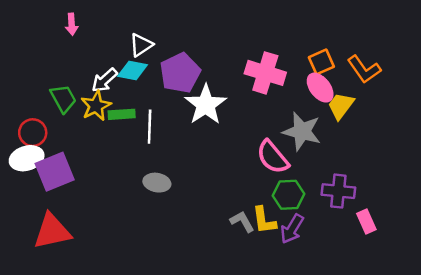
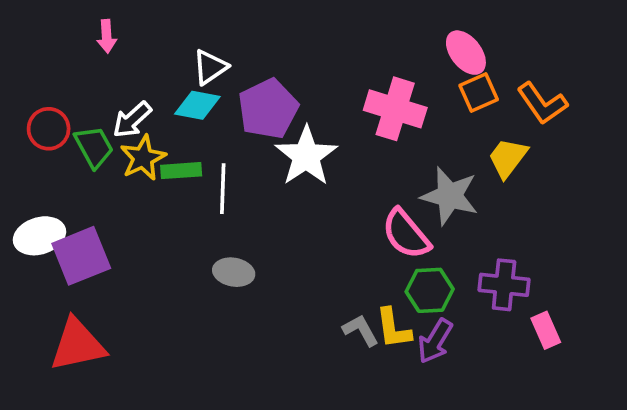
white arrow: (105, 80) -> (132, 120), moved
pink ellipse: (320, 88) -> (466, 53), moved
red circle: (33, 133) -> (49, 129), moved

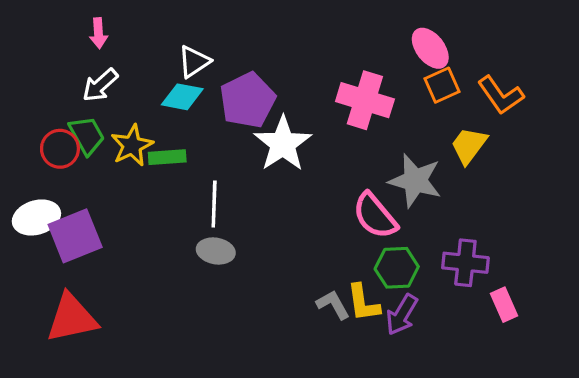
white arrow: (132, 120) -> (100, 85), moved
red circle: (49, 129) -> (60, 149), moved
white line: (223, 189) -> (214, 204), moved

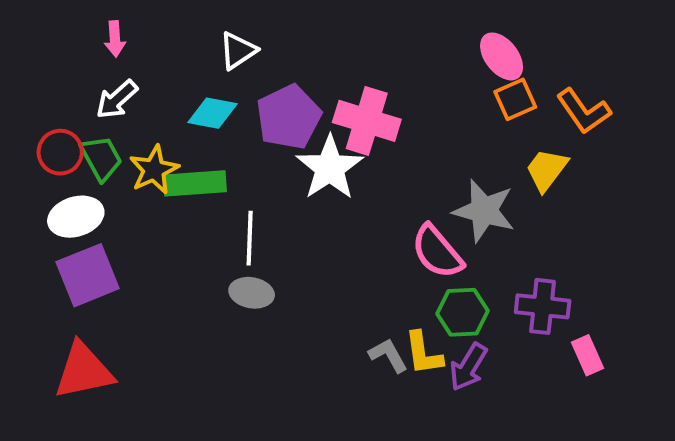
white triangle: (194, 62) -> (238, 51), moved
pink cross: (365, 100) -> (367, 121), moved
red circle: (60, 149) -> (60, 152), moved
green rectangle: (167, 157) -> (195, 183), size x1.4
white ellipse: (36, 217) -> (76, 217), moved

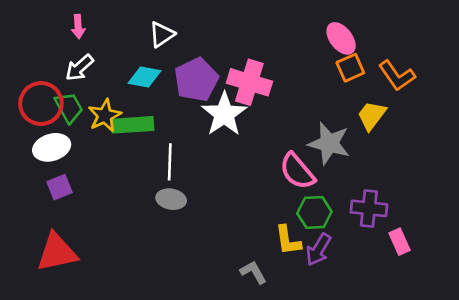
red circle: (60, 152) -> (41, 104), size x1.4
purple square: (88, 275) -> (60, 187), size x0.6
gray L-shape: (388, 355) -> (253, 272), moved

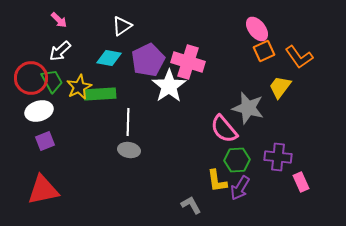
pink arrow: (78, 27) -> (59, 20), turned -42

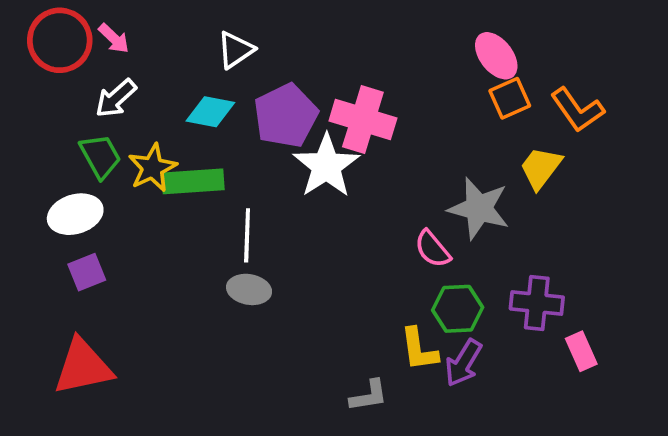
red circle: (31, 78) -> (60, 40), moved
pink semicircle: (224, 129) -> (433, 249), size x0.7
gray L-shape: (191, 205) -> (369, 396), turned 110

